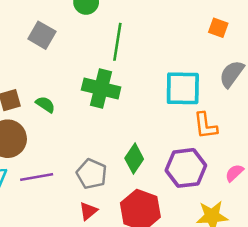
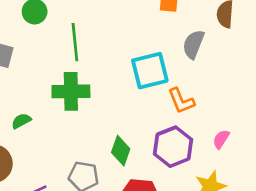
green semicircle: (45, 104) -> (21, 121), turned -48

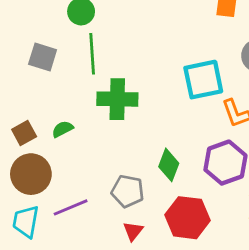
green line: (75, 42) -> (92, 54), moved

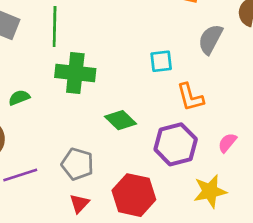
cyan square: (203, 80) -> (161, 61), size x0.6
green diamond: (169, 165) -> (120, 120), moved, turned -72

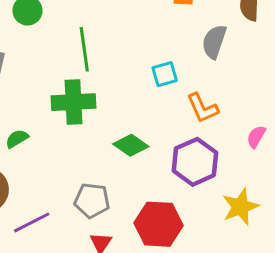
green line: (55, 26) -> (84, 49), moved
pink semicircle: (227, 143) -> (256, 137), moved

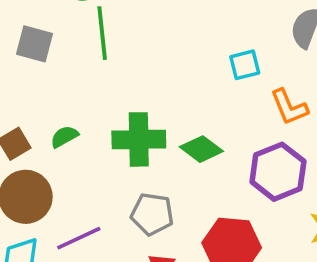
green line: (84, 49) -> (102, 33), moved
green cross: (74, 102) -> (139, 139), moved

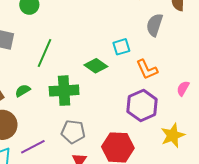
green line: (102, 33) -> (44, 53), moved, turned 32
green diamond: (201, 149) -> (96, 66), moved

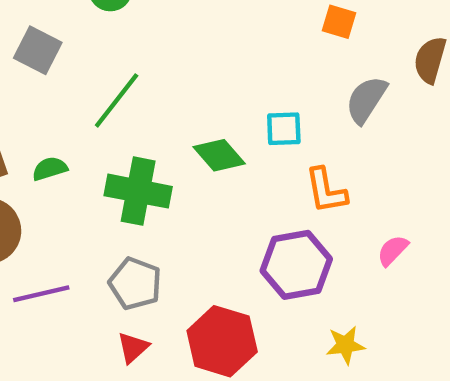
yellow star: (173, 135) -> (345, 345), size x0.7

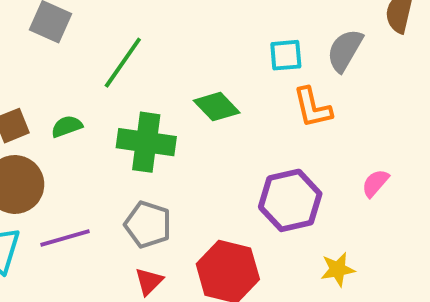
cyan square: (284, 129) -> (286, 55), moved
orange L-shape: (326, 191) -> (313, 108), moved

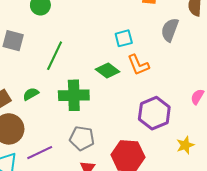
cyan square: (286, 55) -> (124, 38), moved
orange L-shape: (313, 108) -> (138, 65), moved

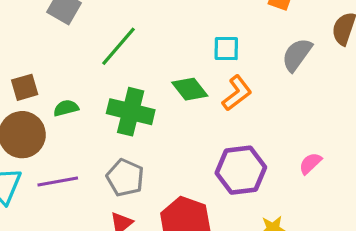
orange L-shape: (138, 65) -> (237, 93), turned -120
green semicircle: (31, 94) -> (66, 108), moved

